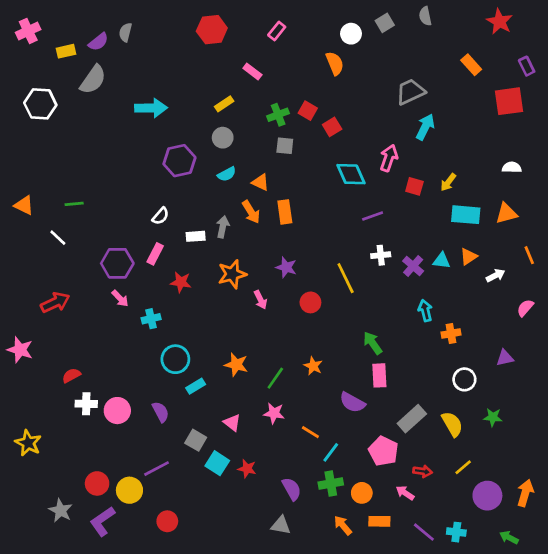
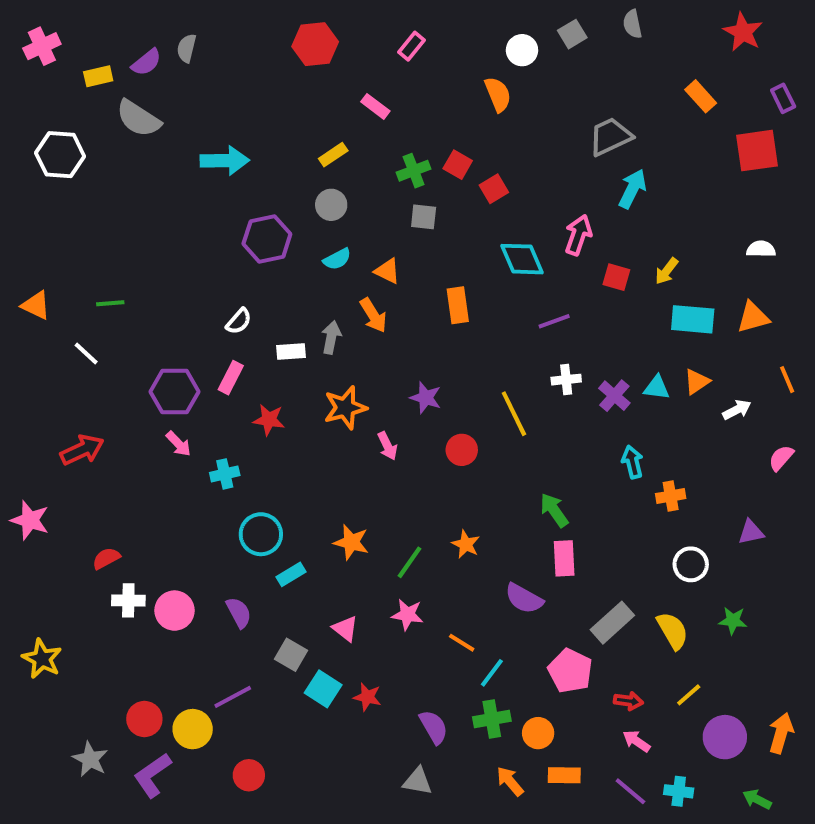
gray semicircle: (93, 80) -> (138, 118), turned 88
orange rectangle: (285, 212) -> (458, 305), moved
pink arrow: (405, 493) -> (636, 741), moved

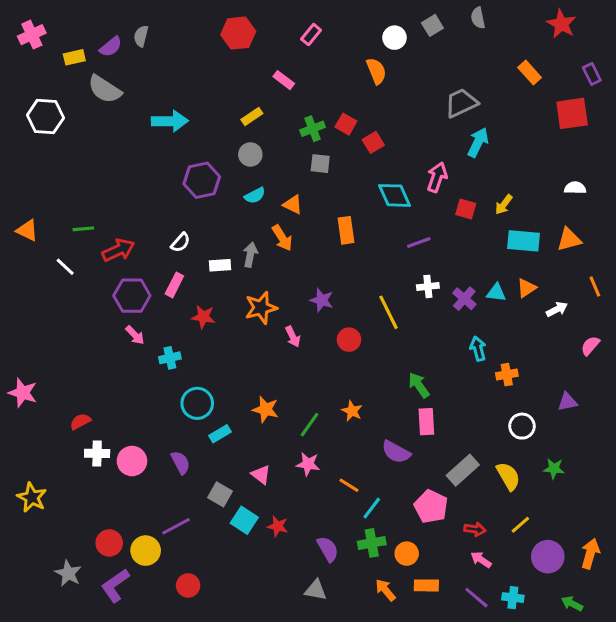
red arrow: (82, 450) -> (118, 250), moved

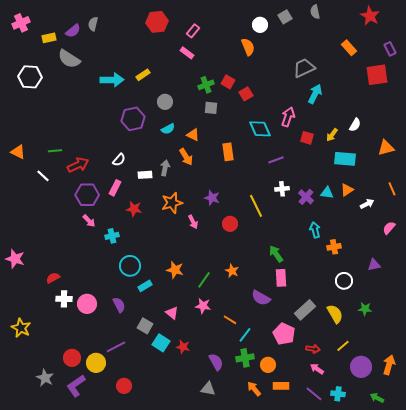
pink rectangle: (311, 35) -> (193, 31), moved
yellow rectangle: (252, 117) -> (143, 75), moved
white semicircle: (575, 188) -> (355, 125), moved, turned 120
orange triangle: (569, 239) -> (386, 148), moved

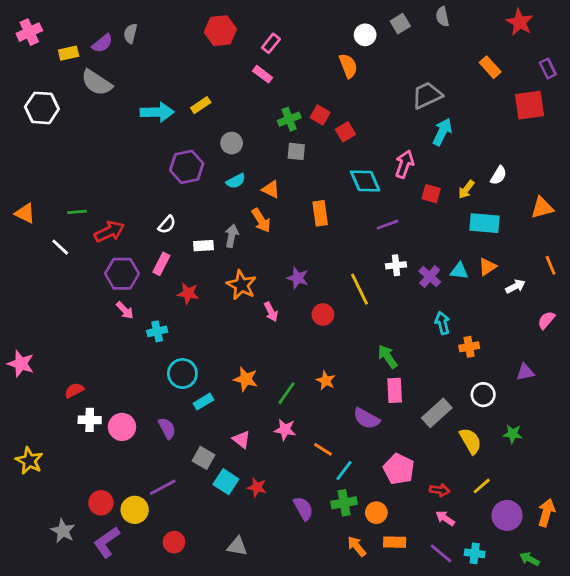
orange star: (172, 203) -> (241, 285), turned -30
gray rectangle: (305, 310) -> (437, 413), moved
gray triangle: (208, 389) -> (237, 546), moved

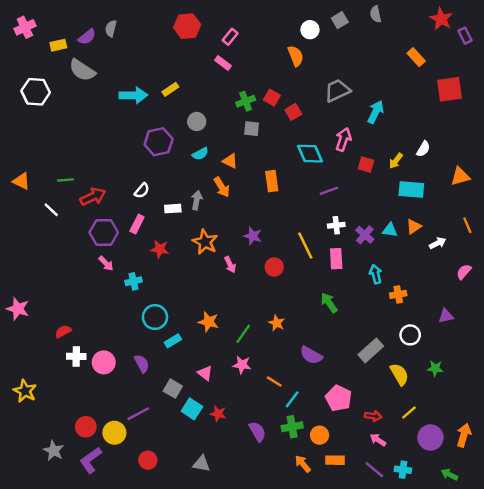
purple rectangle: (548, 69) -> (465, 36), moved
gray trapezoid: (427, 95) -> (337, 90), moved
pink rectangle: (395, 390) -> (336, 259), moved

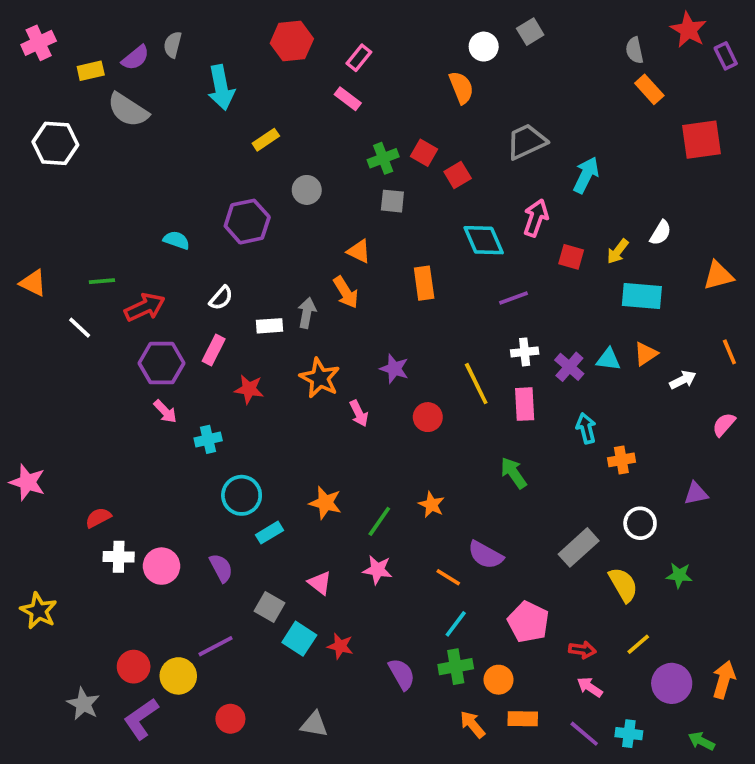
gray semicircle: (376, 14) -> (634, 50), moved
cyan arrow: (133, 95) -> (221, 88), moved, turned 80
cyan semicircle: (200, 154) -> (176, 240), moved, turned -133
orange line: (274, 381) -> (448, 577), moved

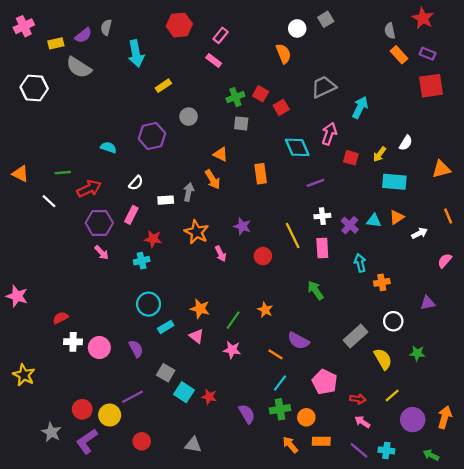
purple rectangle: (726, 56) -> (428, 54), moved, turned -42
cyan cross: (208, 439) -> (142, 261), moved
pink triangle: (320, 583) -> (197, 336), moved

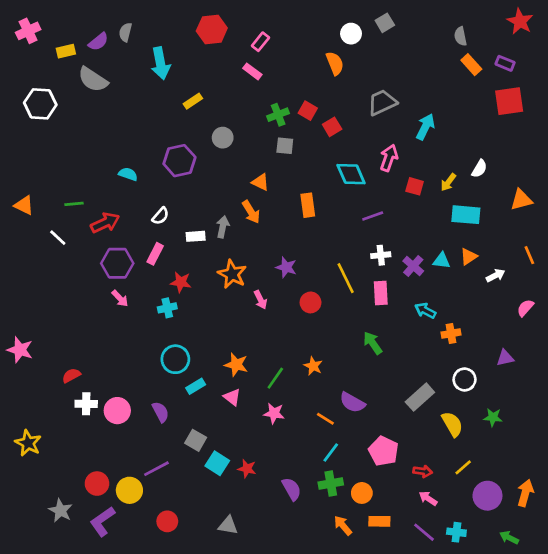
red star: (423, 18) -> (520, 21), moved
cyan arrow: (360, 263) -> (425, 311), turned -48

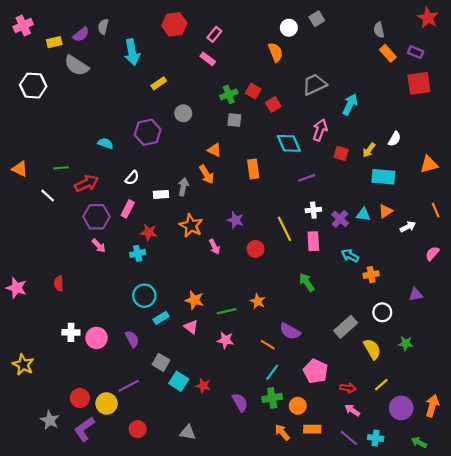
red semicircle: (71, 375) -> (59, 283), moved, turned -64
green line: (275, 378) -> (227, 311), turned 42

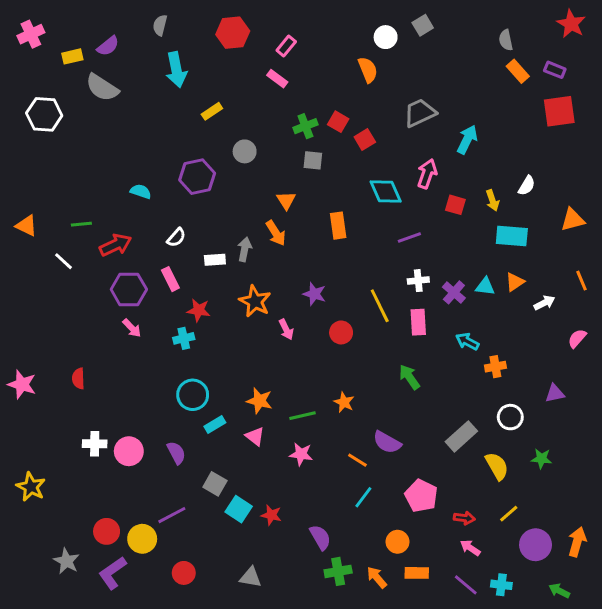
gray semicircle: (103, 27) -> (160, 25), moved
orange triangle: (214, 150) -> (286, 200), turned 32
yellow arrow: (369, 150) -> (492, 200), turned -56
pink rectangle: (128, 209) -> (170, 279), turned -54
green cross: (272, 398) -> (338, 571), moved

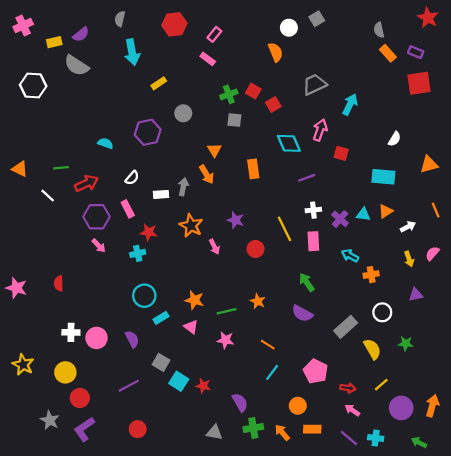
yellow arrow: (492, 200) -> (409, 259), moved
purple semicircle: (387, 442) -> (302, 313), moved
yellow circle: (142, 539) -> (65, 372), moved
gray triangle: (251, 577) -> (214, 432), moved

